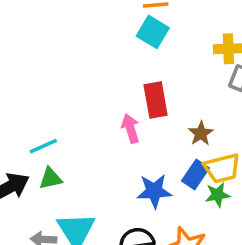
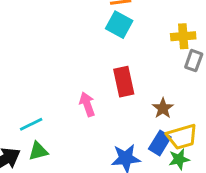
pink arrow: (130, 128) -> (87, 104), moved

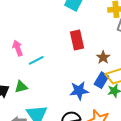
pink arrow: (87, 104) -> (18, 48), moved
cyan line: (31, 124) -> (36, 60), moved

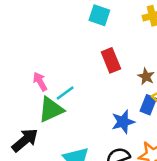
green triangle: (21, 87) -> (51, 110), moved, size x1.6

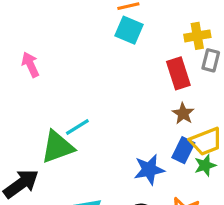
red rectangle: (111, 60) -> (178, 73), moved
pink arrow: (40, 82) -> (30, 65), moved

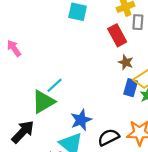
blue star: (149, 170) -> (81, 120), moved

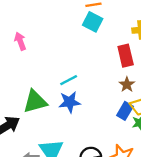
cyan line: (54, 85) -> (69, 80), moved
blue star: (81, 120) -> (70, 102), moved

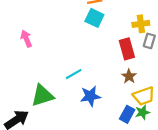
blue star: (70, 102) -> (90, 96), moved
blue rectangle: (125, 111) -> (127, 114), moved

